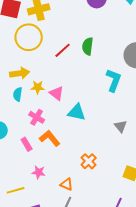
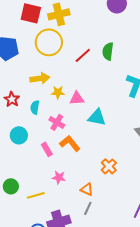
pink triangle: (57, 93) -> (77, 98), turned -42
cyan semicircle: (18, 94) -> (35, 107), moved

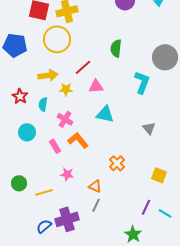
red line: (83, 55) -> (83, 67), moved
pink triangle: (77, 98) -> (96, 86), moved

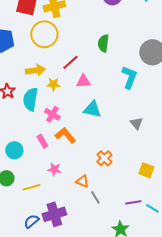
cyan semicircle: (43, 104) -> (30, 99), size x1.6
cyan circle: (27, 132) -> (14, 150), moved
gray line: (96, 205) -> (95, 197), moved, turned -56
purple line: (146, 207) -> (133, 202), turned 56

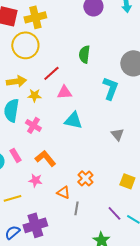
orange L-shape: (65, 135) -> (45, 158), moved
pink rectangle: (42, 141) -> (15, 155), moved
orange cross: (104, 158) -> (85, 178), moved
gray line: (95, 197) -> (76, 208), turned 40
purple line: (133, 202) -> (114, 213), turned 56

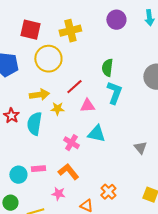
yellow cross: (35, 17) -> (70, 31), moved
cyan L-shape: (110, 88) -> (114, 93), moved
pink cross: (33, 125) -> (71, 143), moved
pink rectangle: (15, 155) -> (38, 169), turned -64

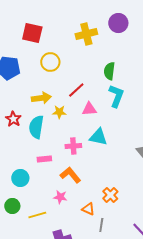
yellow cross: (70, 31) -> (86, 34), moved
yellow circle: (48, 59) -> (50, 62), size x0.7
pink cross: (71, 143) -> (73, 146), turned -35
pink rectangle: (38, 169) -> (44, 159), moved

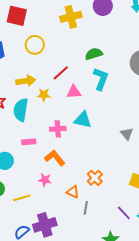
green semicircle: (109, 71) -> (94, 54), turned 66

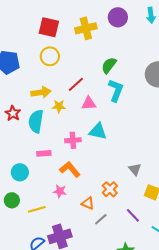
red square: (17, 16) -> (49, 27), moved
green semicircle: (94, 54) -> (109, 65), turned -36
gray triangle: (127, 134) -> (135, 169), moved
gray line: (86, 208) -> (101, 219), turned 40
purple line: (124, 213) -> (133, 215), moved

